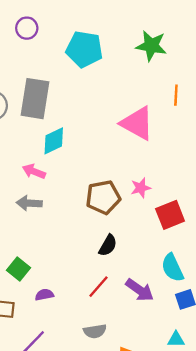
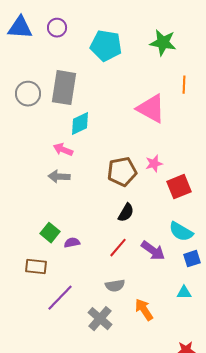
cyan semicircle: (172, 268) -> (181, 232), turned -35
purple semicircle: (44, 295) -> (72, 243), moved

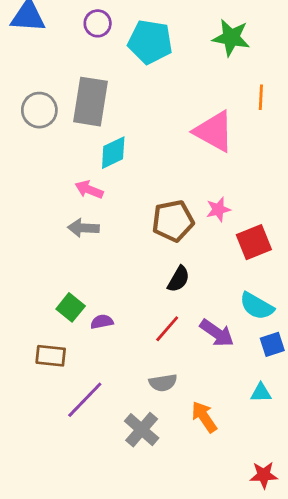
purple circle: (57, 28) -> (98, 23), moved

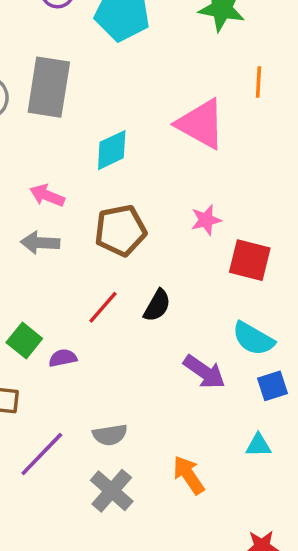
cyan diamond: (113, 153) -> (112, 150), moved
brown pentagon: (173, 221) -> (120, 230), moved
red square: (254, 242) -> (250, 260), turned 36
red line: (167, 329) -> (103, 307), moved
gray semicircle: (163, 383) -> (110, 435), moved

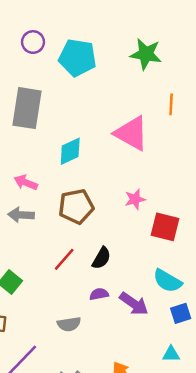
purple semicircle: (63, 358) -> (99, 294), moved
gray semicircle: (110, 435) -> (69, 324), moved

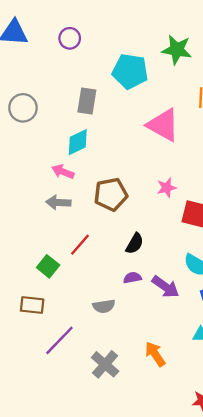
cyan pentagon: (77, 58) -> (130, 71), moved
gray rectangle: (27, 108) -> (87, 101), moved, size x0.7
cyan diamond: (70, 151) -> (78, 142), moved
red line: (64, 259) -> (80, 245), moved

